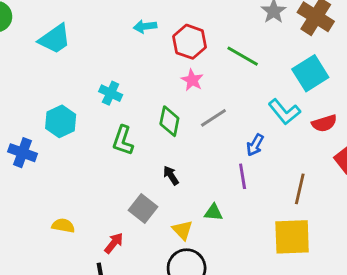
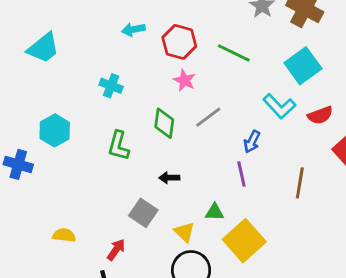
cyan cross: (111, 93) -> (111, 86), moved
black arrow: (171, 175) -> (169, 178), turned -54
yellow square: (292, 237) -> (244, 241), moved, turned -36

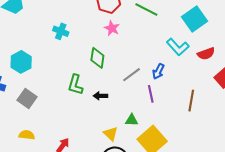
gray line: (208, 117) -> (131, 75), moved
green L-shape: (119, 146) -> (75, 85), moved
gray square: (143, 213) -> (27, 99), moved

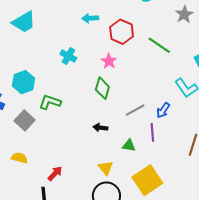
pink star: (112, 28) -> (109, 61), moved
green L-shape: (75, 85) -> (50, 102), moved, turned 85
green triangle: (132, 120) -> (129, 145), moved

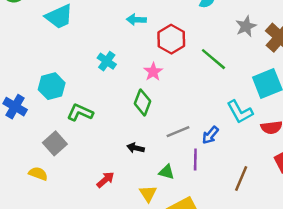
gray square: (25, 120) -> (55, 143), moved
yellow triangle: (106, 168) -> (148, 194), moved
red arrow: (55, 173) -> (105, 180), moved

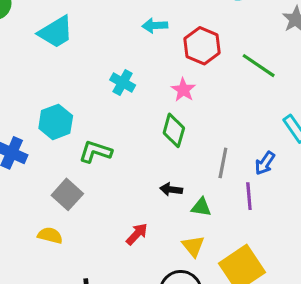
gray line: (178, 132) -> (223, 163), turned -50
green triangle: (167, 172) -> (201, 207), moved

